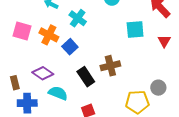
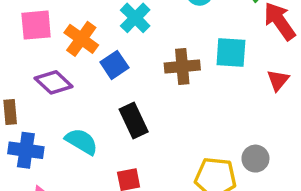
pink square: (22, 31) -> (36, 25), turned -30
brown cross: (110, 66) -> (182, 67), moved
purple diamond: (43, 73) -> (54, 82), moved

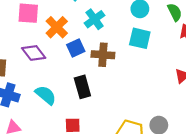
cyan square: (231, 53) -> (140, 38), moved
brown cross: (182, 67) -> (103, 55), moved

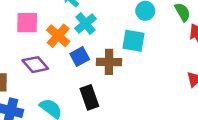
cyan cross: (95, 19) -> (85, 24), moved
cyan square: (140, 38) -> (134, 41), moved

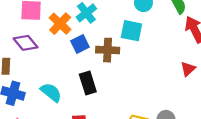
purple diamond: (35, 65) -> (26, 43), moved

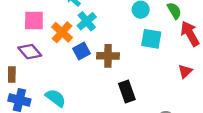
cyan square: (131, 31) -> (151, 39), moved
black rectangle: (88, 83) -> (127, 91), moved

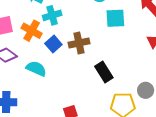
cyan cross: (87, 21) -> (52, 15), turned 36
cyan semicircle: (56, 98) -> (36, 69), moved

